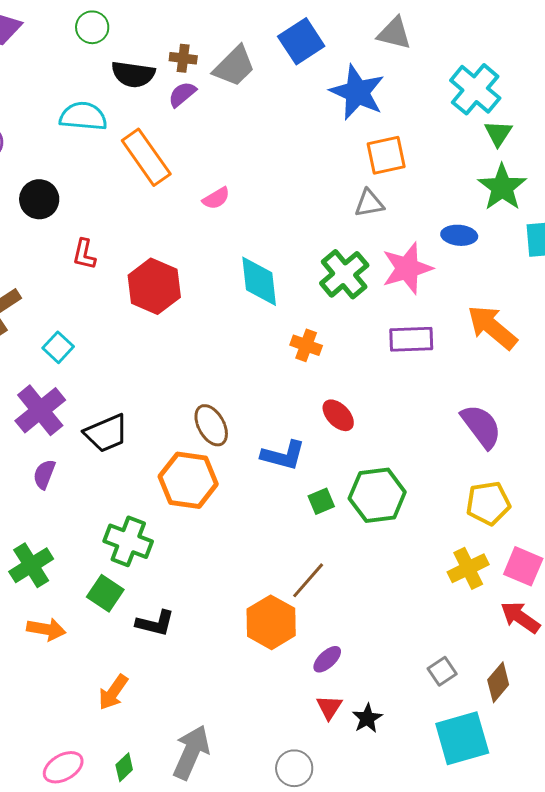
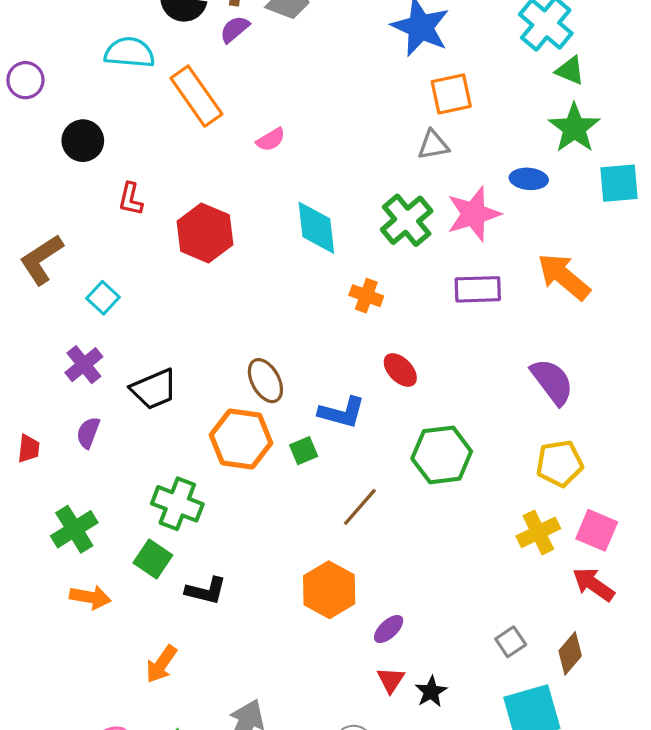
green triangle: (498, 133) -> (570, 71), turned -40
purple cross: (40, 410) -> (84, 365), size x0.7
green square: (321, 501) -> (304, 451), moved
brown line: (308, 580) -> (360, 507), moved

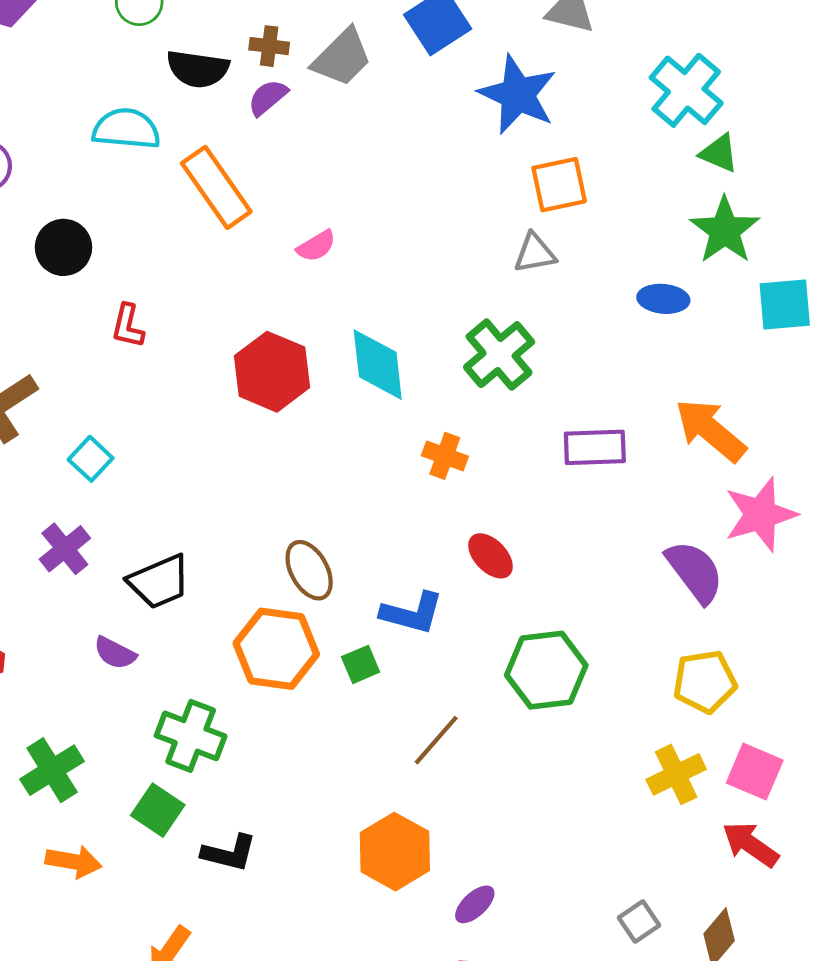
pink star: (474, 214) -> (760, 514), moved
red hexagon: (205, 233) -> (272, 372), moved
purple semicircle: (88, 433) -> (115, 653), moved, turned -84

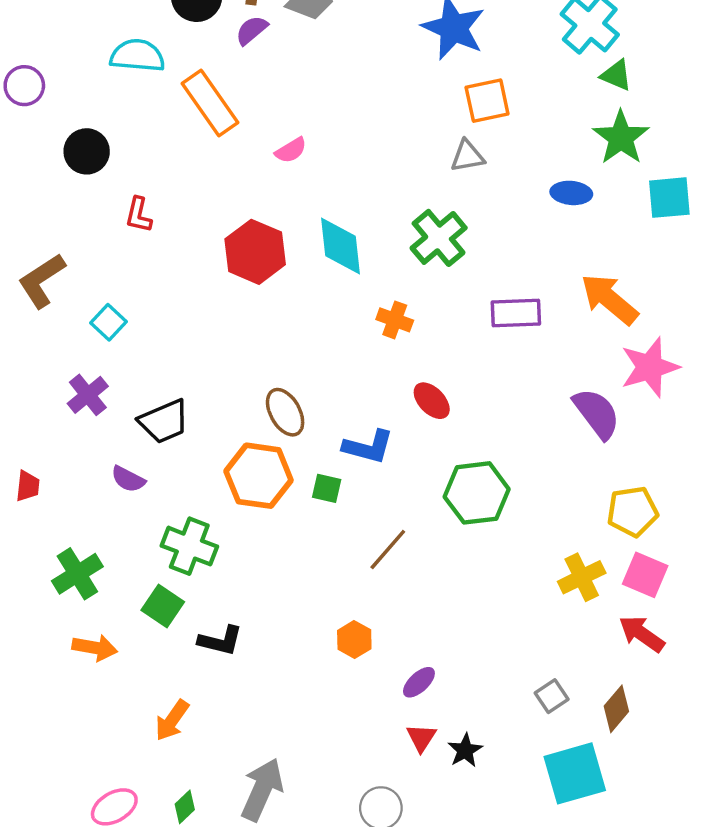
green square: (361, 664) -> (327, 488), turned 36
yellow pentagon: (705, 682) -> (632, 511), moved
orange hexagon: (395, 852) -> (354, 640), size x0.6

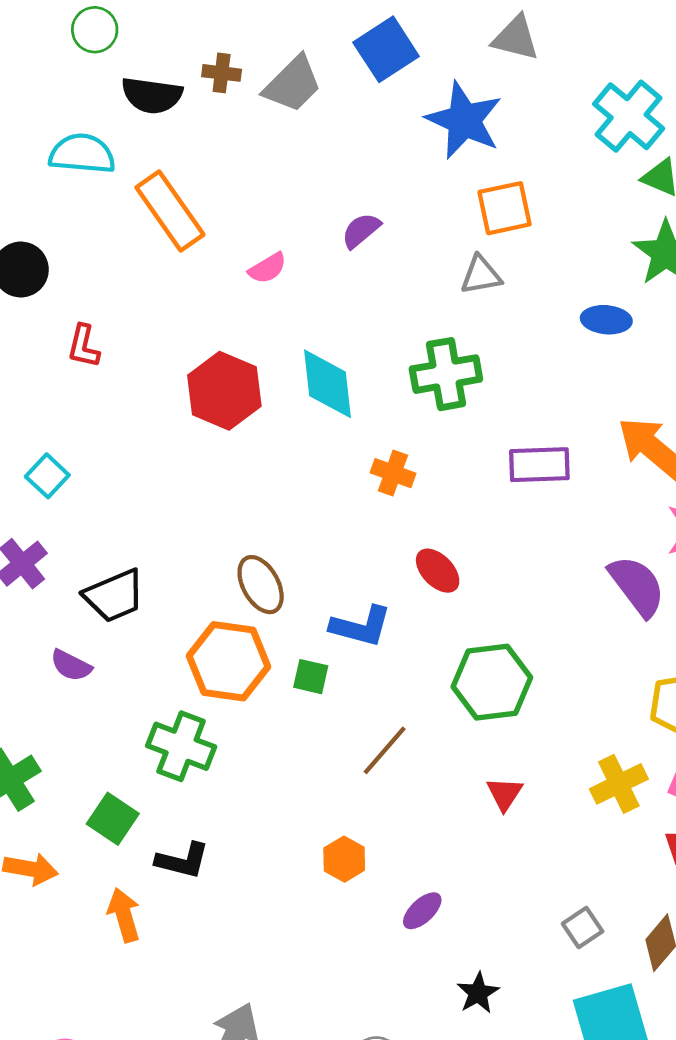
purple semicircle: (252, 30) -> (361, 230), moved
green cross: (439, 238) -> (446, 374), turned 30
green cross: (189, 546) -> (181, 746), moved
orange arrow: (172, 720) -> (124, 915), moved, turned 129
red triangle: (421, 738) -> (505, 794), moved

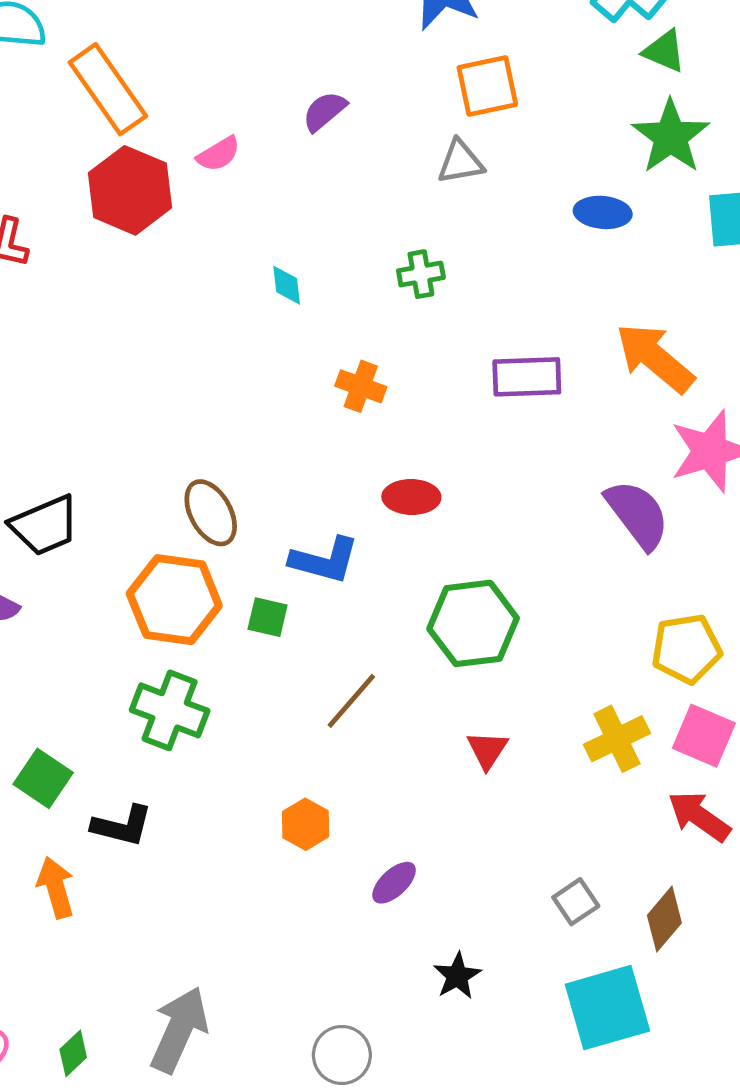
green cross: (446, 374) -> (421, 274), size x0.6
cyan diamond: (327, 384) -> (287, 285), size x0.5
red hexagon: (224, 391) -> (130, 190), moved
red ellipse: (438, 571) -> (411, 497), turned -45
green cross: (181, 746) -> (170, 710), moved

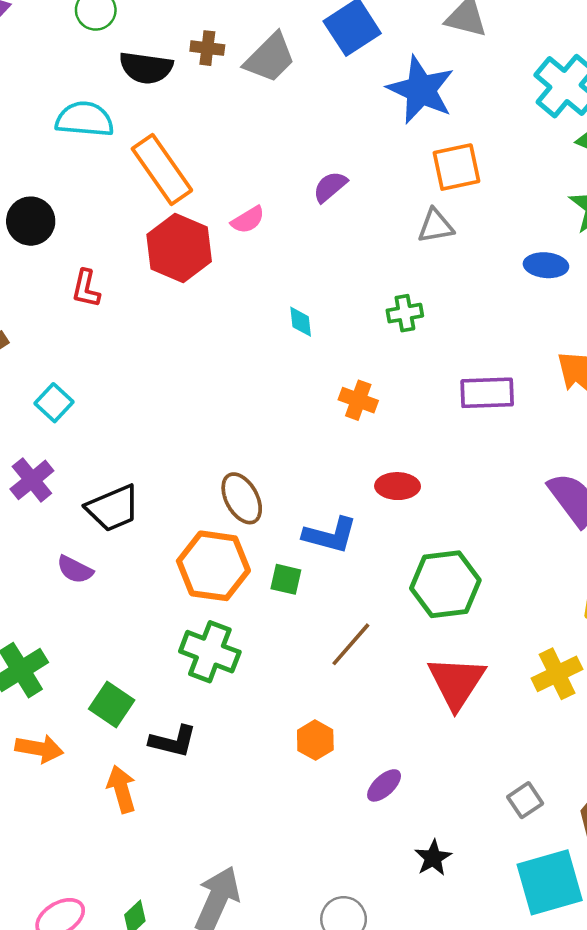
red triangle: (487, 750) -> (456, 682), size x1.8

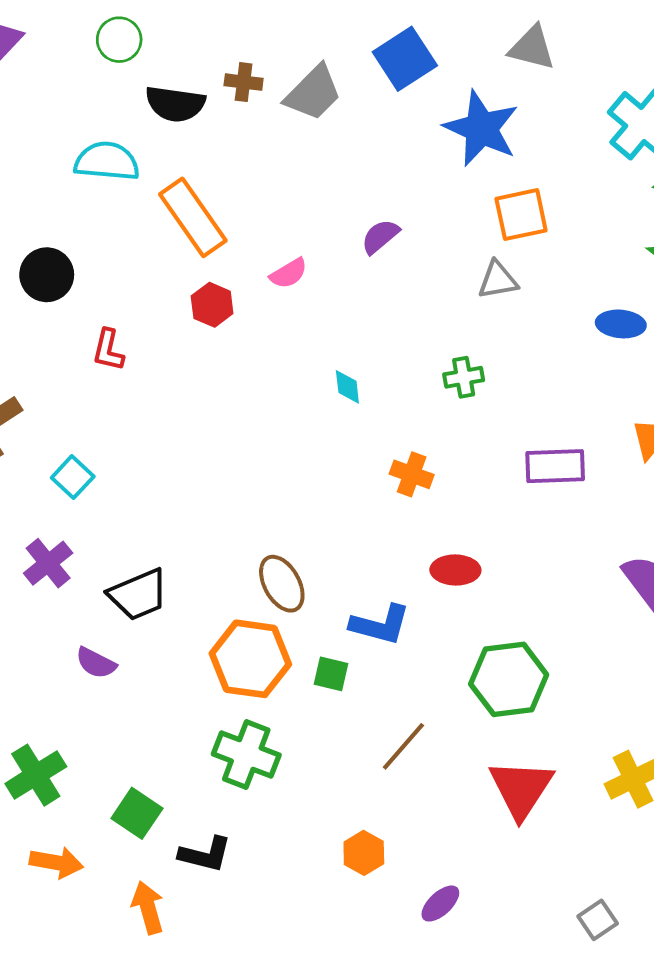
red hexagon: (179, 248) -> (212, 305), size x0.6

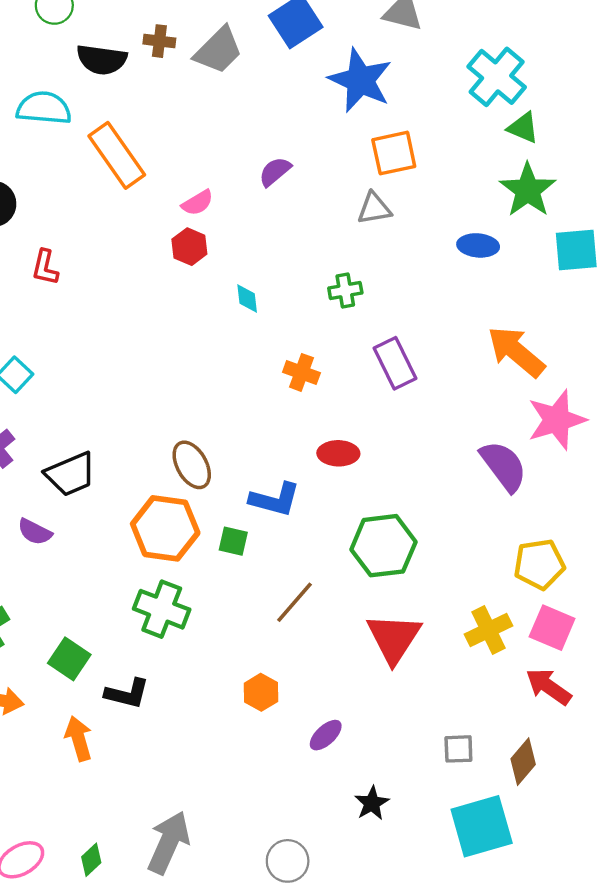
red hexagon: (212, 305) -> (189, 247), moved
purple rectangle: (555, 466) -> (395, 363), moved, turned 66
gray square: (598, 920) -> (458, 749), turned 32

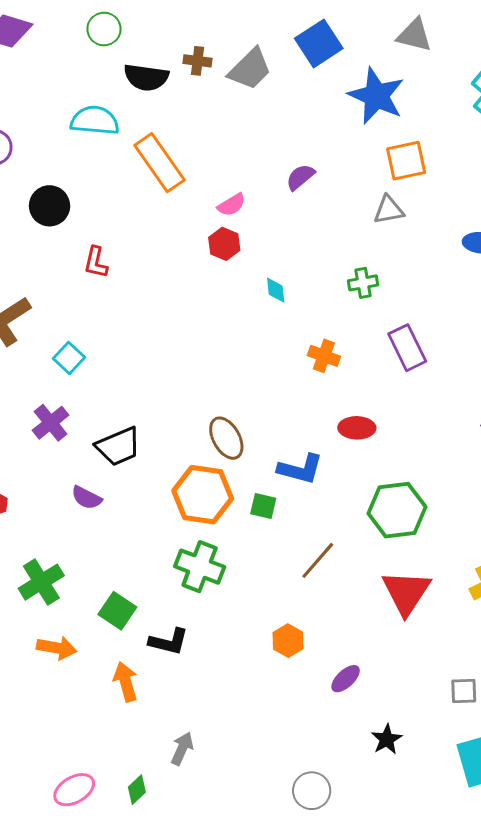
gray arrow: (169, 842) -> (182, 749), moved, size x0.6

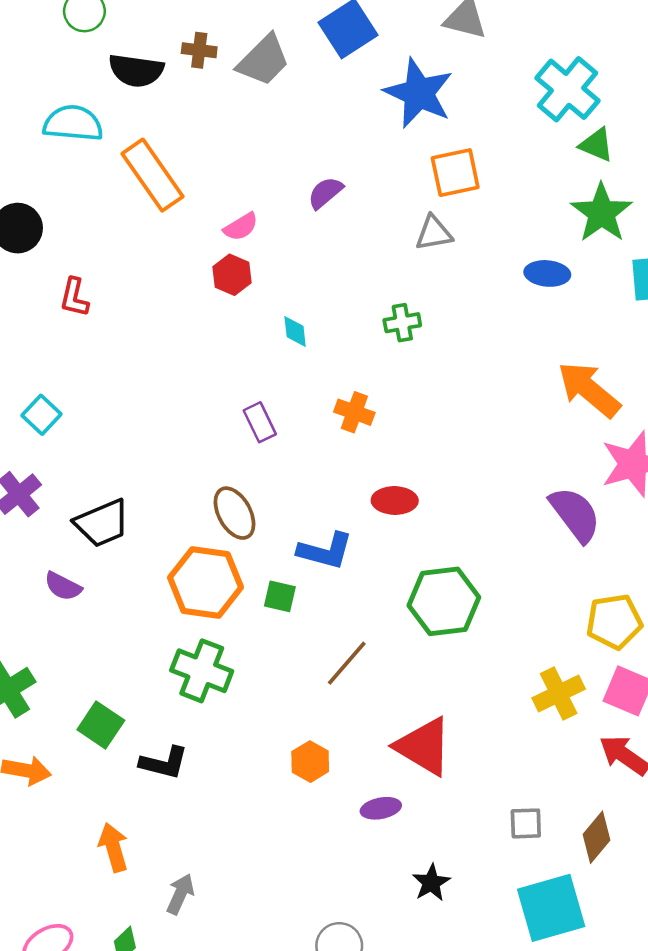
purple rectangle: (407, 348) -> (260, 422), moved, size x0.7
red triangle: (406, 592) -> (424, 746), moved, turned -32
purple ellipse: (346, 679) -> (381, 808), turned 32
orange arrow: (126, 682) -> (113, 847), moved

